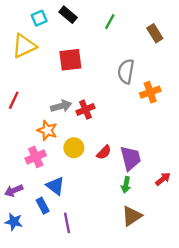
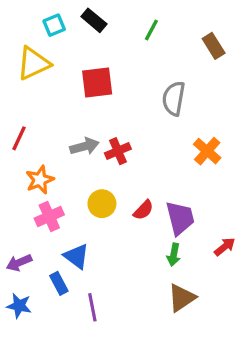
orange cross: (150, 92) -> (207, 151), moved, turned -30
orange star: (47, 130) -> (40, 180), moved, turned 30

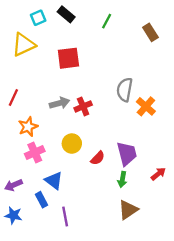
gray semicircle: (174, 98) -> (125, 90), moved
red semicircle: (143, 210) -> (98, 158), moved

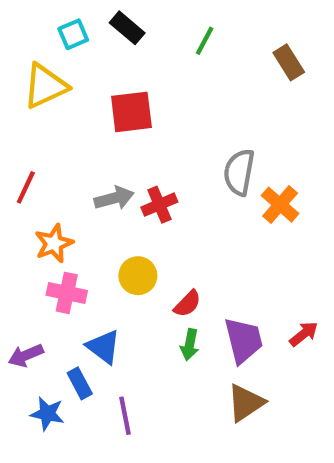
pink cross: (35, 152) -> (67, 293), turned 36
purple trapezoid: (127, 154) -> (243, 340), moved
green arrow: (122, 179) -> (190, 345), moved
blue star: (13, 215) -> (47, 414), moved

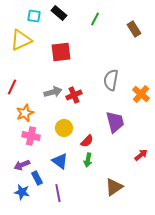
cyan square: (73, 34) -> (34, 16), turned 32
orange cross: (280, 205) -> (141, 94), moved
purple trapezoid: (243, 340) -> (115, 122), moved
blue triangle: (103, 347) -> (60, 161), moved
purple arrow: (26, 355) -> (22, 165), moved

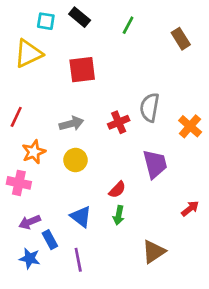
red cross: (74, 95) -> (119, 122), moved
yellow circle: (64, 128) -> (75, 160), moved
pink cross: (31, 136) -> (19, 183), moved

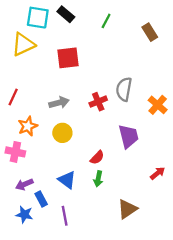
cyan square: (46, 21) -> (38, 18), size x1.5

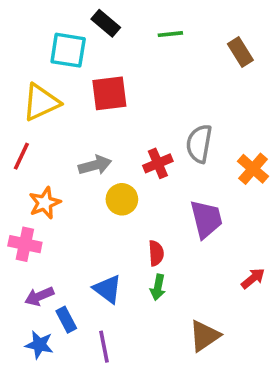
cyan square: (38, 18) -> (68, 50), moved
green line: (106, 21) -> (170, 34), turned 56
yellow triangle: (23, 44) -> (41, 102), moved
yellow circle: (62, 133) -> (122, 199), moved
red semicircle: (97, 158) -> (156, 253), turned -48

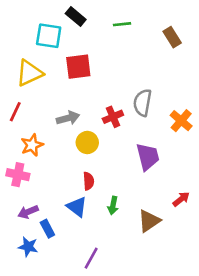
red semicircle: (156, 253) -> (89, 181), moved
brown triangle: (205, 336) -> (149, 221), moved
purple line: (104, 347) -> (91, 258), moved, turned 40

